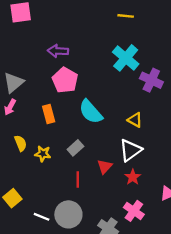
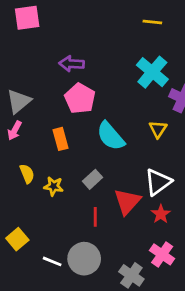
yellow triangle: (135, 120) -> (158, 129), moved, turned 35
red triangle: (105, 167) -> (127, 202), size x1.5

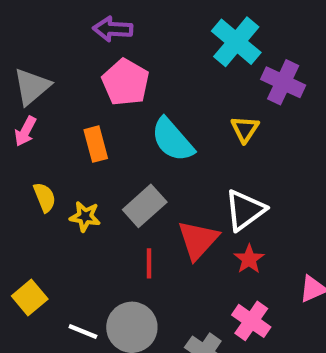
gray rectangle: (92, 179) -> (145, 206), size x1.4

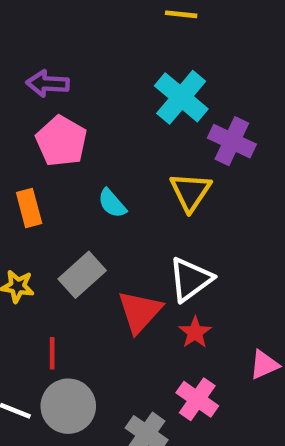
yellow triangle: (245, 129) -> (190, 192), size x1.4
cyan semicircle: (172, 140) -> (112, 203), size x0.6
red line: (149, 263) -> (52, 353), moved

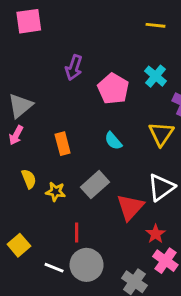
purple arrow: (48, 83) -> (74, 68), turned -75
cyan cross: (181, 97) -> (156, 76), size x0.7
pink pentagon: (61, 141) -> (113, 89), moved
red star: (195, 332) -> (156, 234), moved

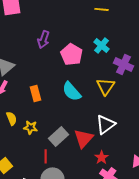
cyan semicircle: (113, 141) -> (72, 91), size x1.5
gray rectangle: (95, 185) -> (59, 136), moved

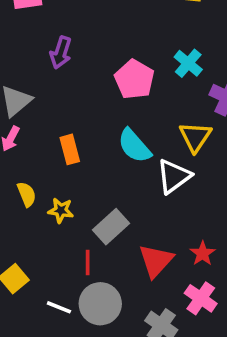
purple arrow: (44, 39) -> (61, 52), moved
white triangle: (106, 124) -> (174, 176), moved
red triangle: (84, 138) -> (156, 261), moved
red star: (102, 157) -> (203, 253), moved

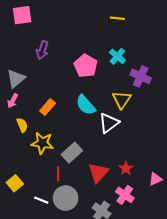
orange rectangle: (70, 149) -> (48, 107), turned 56
yellow semicircle: (27, 194) -> (22, 125), moved
yellow star: (61, 210) -> (42, 143), size x1.5

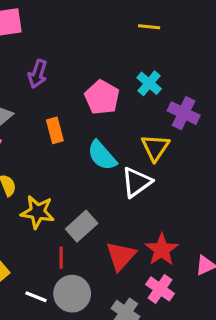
orange rectangle: (48, 107) -> (55, 130), moved, turned -56
red star: (126, 168) -> (162, 250), size x1.5

